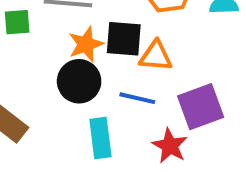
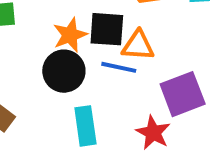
blue line: (137, 98) -> (119, 67), moved

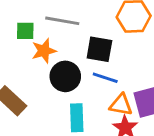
orange star: (70, 35) -> (44, 51), moved
orange triangle: (138, 46) -> (121, 105), moved

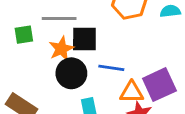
black square: (99, 49) -> (84, 39), moved
orange star: (44, 51) -> (61, 49), moved

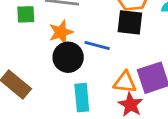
black square: (84, 39) -> (130, 22), moved
blue line: (111, 68) -> (97, 46), moved

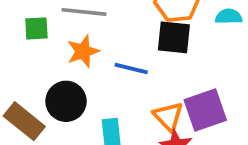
black circle: (68, 57) -> (66, 101), moved
orange triangle: (125, 82) -> (168, 116), turned 40

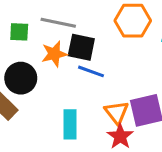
black square: (174, 37) -> (81, 47), moved
black circle: (66, 101) -> (21, 78), moved

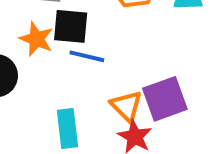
orange star: (54, 54) -> (36, 39), turned -30

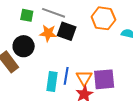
orange star: (36, 39) -> (48, 33), turned -30
blue line: (87, 56) -> (66, 76), moved, turned 72

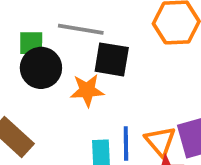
orange star: (48, 33) -> (87, 90), moved
black circle: (24, 46) -> (41, 68), moved

